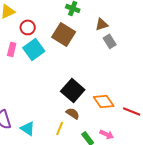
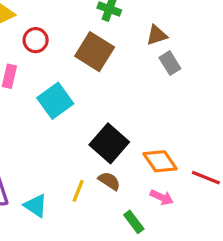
cyan square: (34, 49) -> (55, 101), moved
yellow line: (60, 128) -> (78, 191), moved
pink arrow: (107, 134) -> (162, 197), moved

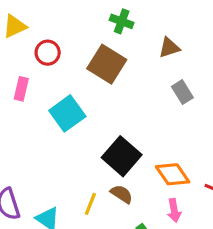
gray rectangle: (170, 63) -> (182, 92), moved
pink arrow: (162, 197) -> (174, 210), turned 55

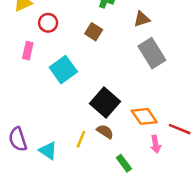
brown square: (107, 64) -> (94, 32), size x0.6
gray rectangle: (182, 92) -> (152, 53), size x1.6
pink arrow: (174, 210) -> (156, 144), moved

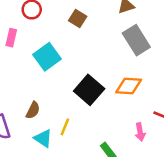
orange diamond: (144, 116) -> (129, 86), moved, turned -52
brown semicircle: (105, 132) -> (33, 110), moved, turned 84
cyan triangle: (48, 151) -> (43, 138), moved

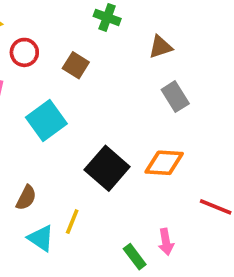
brown square: (78, 18) -> (76, 65), moved
gray rectangle: (136, 40) -> (175, 97), size x0.7
pink arrow: (140, 132) -> (166, 242), moved

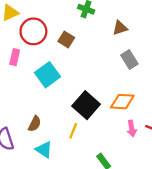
red circle: (24, 52) -> (33, 31), size x1.5
yellow line: (72, 222) -> (73, 131), moved
pink arrow: (166, 242) -> (132, 128), moved

